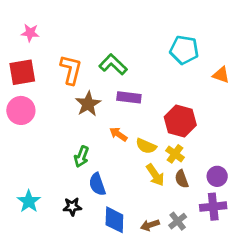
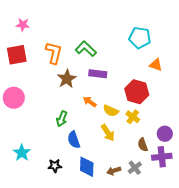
orange triangle: (221, 75) -> (156, 65), moved
pink circle: (21, 110) -> (14, 98), moved
yellow arrow: (155, 175) -> (108, 133), moved
brown semicircle: (182, 179) -> (143, 145), moved
black star: (72, 207) -> (55, 166), moved

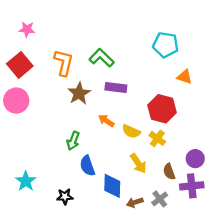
red square: (17, 55) -> (20, 65), turned -30
pink circle: (14, 98) -> (16, 101), moved
yellow arrow: (108, 133) -> (138, 163), moved
blue diamond: (87, 167) -> (112, 186), moved

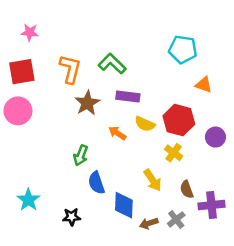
red square: (20, 65) -> (22, 72), turned 30
yellow semicircle: (131, 131) -> (145, 124), moved
purple circle: (195, 159) -> (215, 137), moved

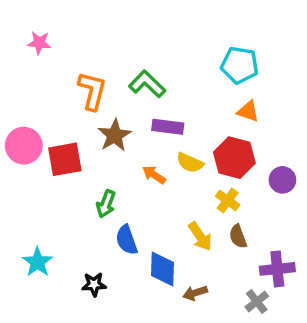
red square: (22, 72) -> (65, 159), moved
orange triangle: (204, 85) -> (248, 111), moved
brown semicircle: (187, 189) -> (238, 236), moved
gray cross: (176, 219) -> (257, 302), moved

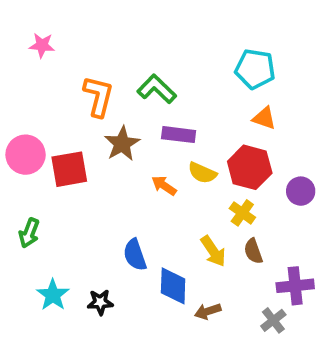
green arrow: (106, 204) -> (29, 233), moved
cyan star: (37, 262) -> (53, 295), moved

